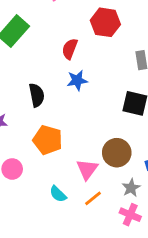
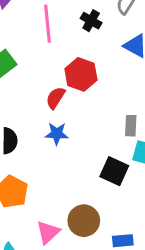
red hexagon: (105, 22) -> (81, 74), moved

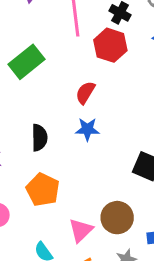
red hexagon: (81, 74) -> (110, 45), moved

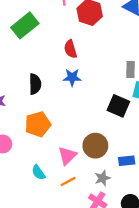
red semicircle: (85, 93) -> (70, 49), turned -48
orange pentagon: (43, 190) -> (38, 124), turned 30

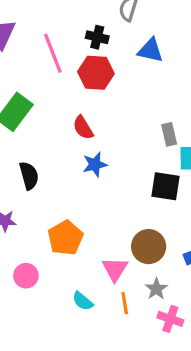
black semicircle: (35, 84) -> (29, 176), moved
gray star: (102, 178) -> (156, 289), moved
orange line: (68, 181) -> (125, 303), turned -56

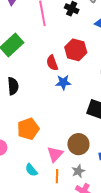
red hexagon: (96, 73) -> (76, 50), moved
blue star: (95, 164) -> (63, 82), moved

